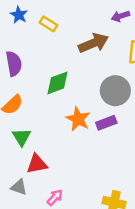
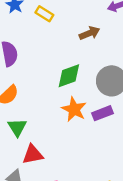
brown arrow: (93, 43) -> (90, 33), size x0.7
green diamond: (57, 83) -> (69, 76), moved

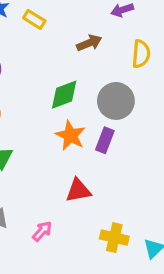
purple rectangle: (102, 113) -> (105, 140), turned -48
red triangle: (33, 155) -> (78, 190), moved

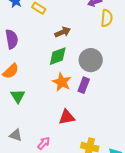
brown arrow: (89, 43) -> (63, 32), moved
yellow semicircle: (141, 54) -> (107, 18), moved

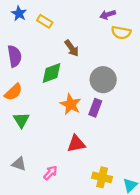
yellow semicircle: (107, 18) -> (121, 33), turned 96
brown arrow: (63, 32) -> (72, 48), turned 77
green diamond: (58, 56) -> (52, 73), moved

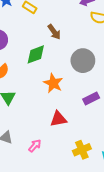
purple rectangle: (95, 108) -> (91, 99), moved, turned 42
yellow cross: (102, 177) -> (82, 150), turned -36

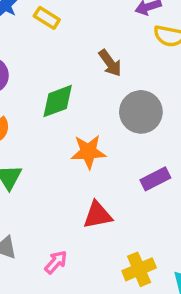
brown arrow: (54, 32) -> (110, 63), moved
orange star: (53, 83) -> (88, 152), turned -30

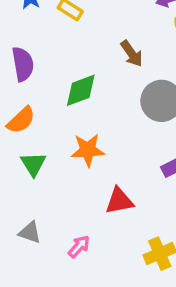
orange star: (88, 152) -> (88, 150), moved

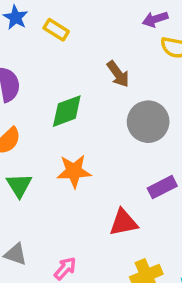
red triangle: (119, 201) -> (123, 222), moved

